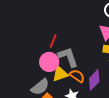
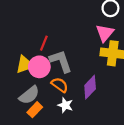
yellow triangle: (60, 74) -> (25, 65), moved
orange semicircle: (77, 76) -> (60, 85), moved

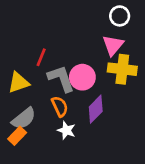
pink circle: (39, 67) -> (82, 77), moved
orange semicircle: (60, 85) -> (60, 106), turned 30
orange rectangle: (35, 110) -> (17, 136), moved

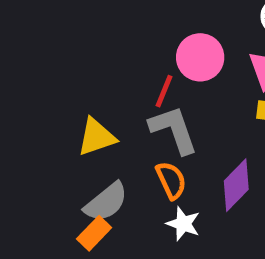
red line: (41, 57) -> (164, 91), moved
pink circle: (82, 77) -> (200, 57), moved

